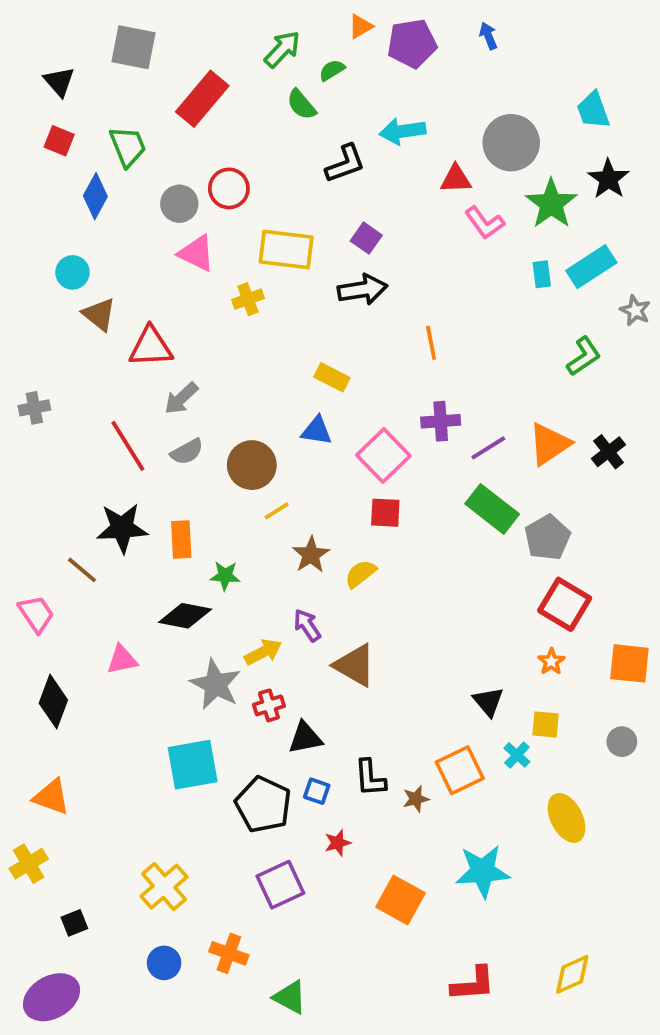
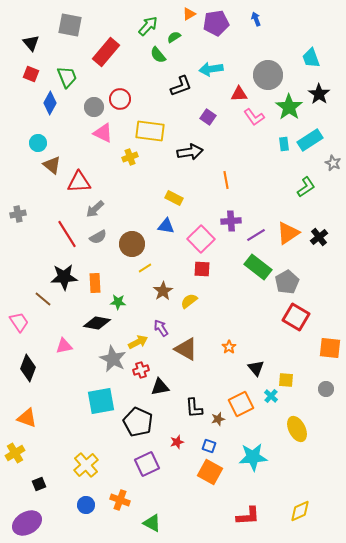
purple square: (366, 238) -> (208, 117), moved
orange star: (551, 662) -> (229, 347), moved
blue square: (317, 791) -> (209, 446), moved

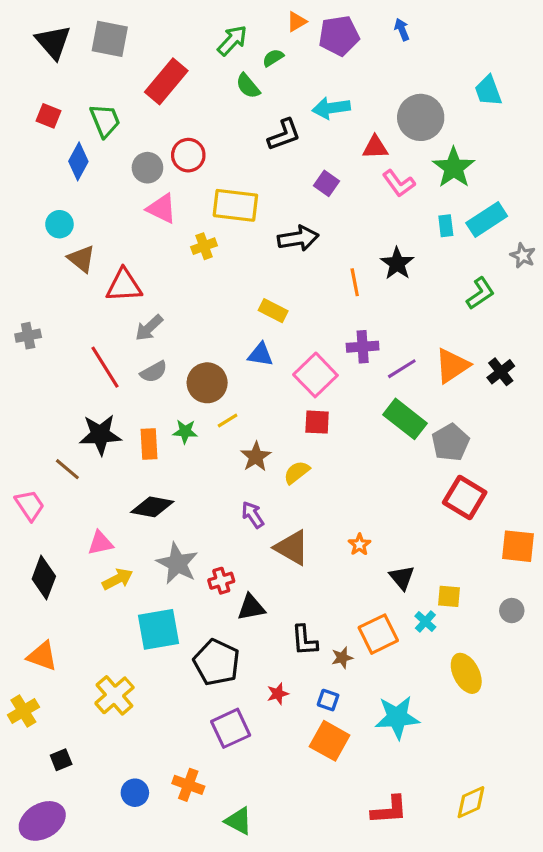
black triangle: (31, 43) -> (53, 42), moved, size x1.4
black star: (319, 94) -> (397, 263), moved
green star: (118, 302) -> (185, 431), moved
yellow arrow: (138, 342) -> (118, 579), moved
yellow cross: (86, 465) -> (114, 695), moved

